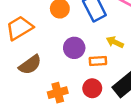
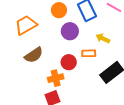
purple circle: (74, 48) -> (70, 31), moved
red circle: (92, 88) -> (69, 62), moved

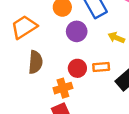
orange rectangle: (89, 53) -> (101, 67), moved
brown semicircle: (34, 55) -> (35, 62), turned -48

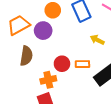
purple circle: (77, 31) -> (43, 31), moved

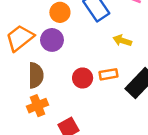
orange cross: (48, 80) -> (37, 106), moved

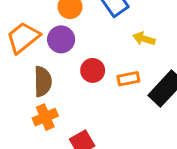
red circle: (83, 78) -> (93, 70), moved

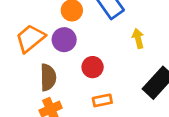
yellow arrow: (144, 39) -> (138, 38), turned 60
orange rectangle: (128, 79) -> (102, 100), moved

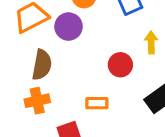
red circle: (93, 67) -> (120, 65), moved

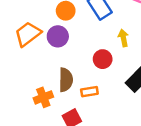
brown semicircle: (42, 65) -> (66, 80), moved

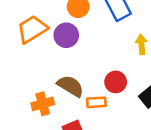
red circle: (103, 59) -> (116, 82), moved
brown semicircle: (66, 80) -> (70, 86), turned -65

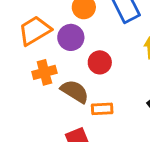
red circle: (116, 82) -> (100, 62), moved
orange cross: (43, 104) -> (44, 72), moved

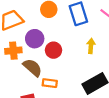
purple circle: (71, 37) -> (35, 39), moved

